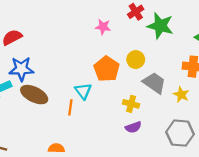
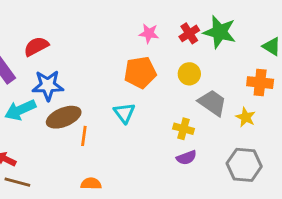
red cross: (136, 12) -> (189, 33), moved
orange pentagon: (107, 69) -> (140, 72), moved, turned 30
brown ellipse: (34, 95) -> (64, 117), turned -48
orange line: (70, 107) -> (84, 136), moved

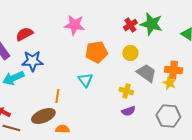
pink star: (149, 33) -> (74, 25), moved, size x1.5
orange cross: (260, 83) -> (173, 70), moved
brown ellipse: (64, 117) -> (43, 116), moved

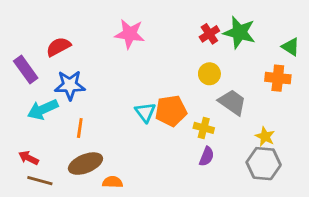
orange pentagon: (96, 52) -> (171, 111), moved
orange cross: (173, 70) -> (278, 78), moved
yellow star: (169, 83) -> (265, 136), moved
orange line: (57, 96) -> (80, 128), moved
purple semicircle: (128, 111) -> (207, 156), turned -48

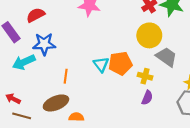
yellow circle: (209, 74) -> (149, 35), size x1.5
orange line: (80, 128) -> (66, 76), moved

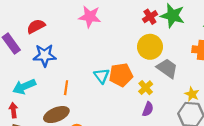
cyan arrow: (24, 62) -> (24, 87), moved
yellow cross: (145, 76) -> (146, 88), turned 32
red arrow: (13, 99) -> (13, 110), turned 56

